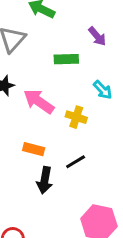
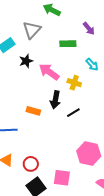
orange rectangle: (34, 149) -> (33, 111), moved
black arrow: (45, 180) -> (55, 100), moved

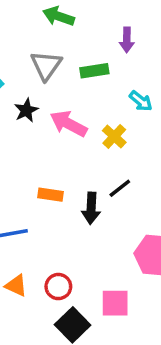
purple arrow: (89, 29) -> (127, 40), turned 48
gray triangle: (32, 30) -> (46, 65), moved
yellow cross: (74, 83) -> (114, 136), turned 32
black arrow: (55, 100) -> (91, 208), moved

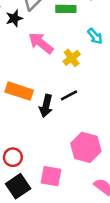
black star: (26, 110) -> (14, 18), moved
orange rectangle: (51, 195) -> (19, 91), size x1.5

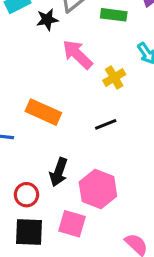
black arrow: (46, 106) -> (59, 172), moved
pink hexagon: (86, 147) -> (98, 189), moved
black square: (18, 186) -> (29, 232), turned 30

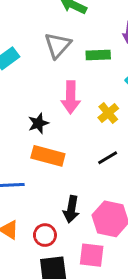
black star: (47, 20) -> (38, 123), moved
pink arrow: (77, 54) -> (71, 97), turned -124

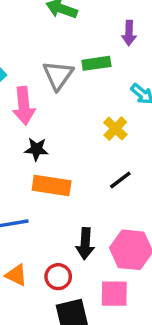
gray triangle: (58, 45) -> (58, 75), moved
pink arrow: (71, 97) -> (24, 106), moved
black star: (38, 123) -> (36, 149), turned 30

